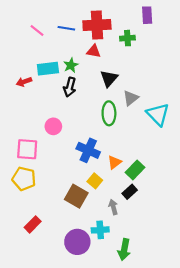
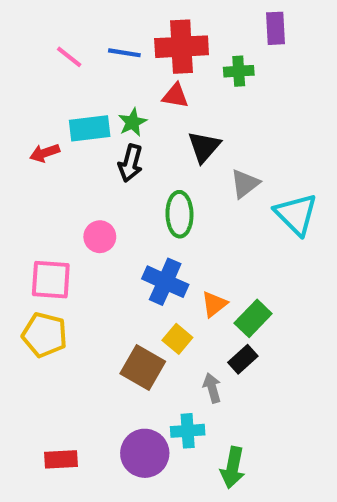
green ellipse: (109, 113) -> (179, 214), moved
red rectangle: (33, 224) -> (61, 459), moved, turned 42

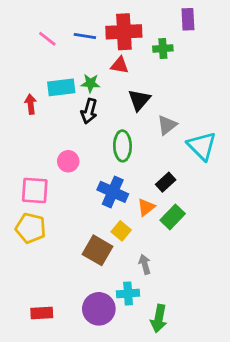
green star: (133, 122) -> (90, 83), turned 30
red arrow: (45, 153) -> (31, 104), turned 102
black rectangle: (243, 359) -> (166, 182), moved

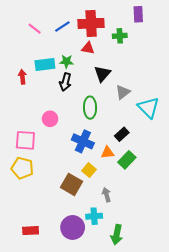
blue line: (85, 36) -> (62, 27), turned -42
orange triangle: (146, 207) -> (107, 153), turned 32

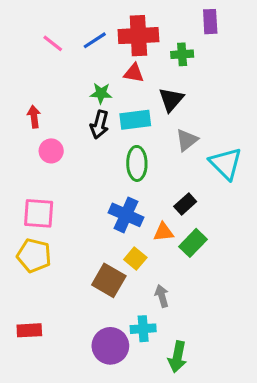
cyan rectangle: (45, 64) -> (135, 120), moved
black triangle: (102, 74) -> (171, 100), moved
pink circle: (50, 119) -> (51, 151), moved
red rectangle: (31, 231) -> (29, 330), moved

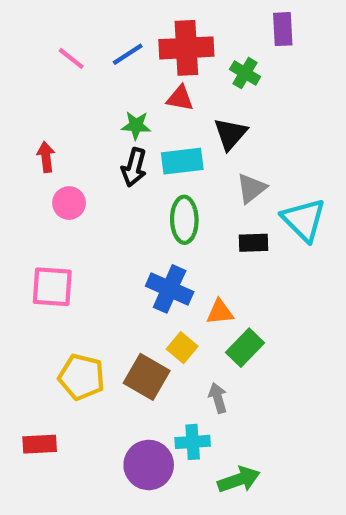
green cross: (182, 54) -> (245, 73), turned 35
black rectangle: (185, 204) -> (253, 243), moved, turned 40
green rectangle: (193, 243) -> (245, 348), moved
yellow pentagon: (34, 255) -> (82, 377), moved
green arrow: (177, 357) -> (239, 480), turned -120

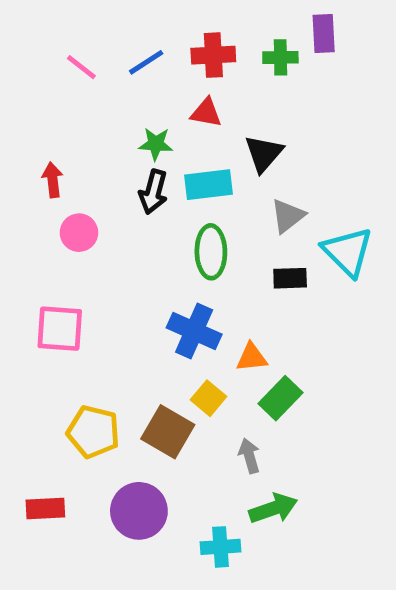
red cross: (186, 48) -> (213, 55), size x0.7
green cross: (245, 73) -> (280, 57), moved, turned -32
cyan cross: (193, 442) -> (221, 547), moved
purple circle: (149, 465) -> (139, 511), moved
green arrow: (239, 480) -> (273, 509), moved

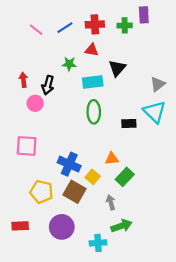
black arrow: (153, 192) -> (48, 85), moved
gray triangle: (288, 216) -> (158, 84), moved
blue cross: (194, 331) -> (69, 164), moved

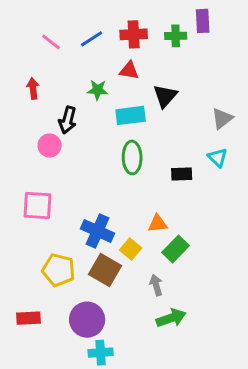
red arrow: (23, 80) -> (33, 88), moved
cyan triangle: (154, 112) -> (218, 157), size x0.6
cyan cross: (98, 243) -> (101, 353), moved

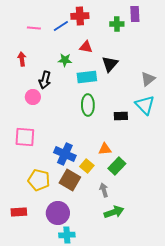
red cross: (134, 34) -> (80, 16), moved
pink line: (51, 42) -> (34, 28), turned -32
cyan triangle: (218, 157) -> (145, 105), size x1.5

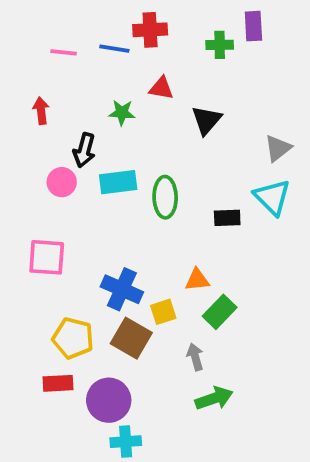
blue line: (61, 26) -> (114, 49), turned 42
cyan rectangle: (87, 77) -> (118, 182), moved
yellow square: (87, 166) -> (163, 312), turned 32
red rectangle: (19, 212) -> (58, 383), moved

